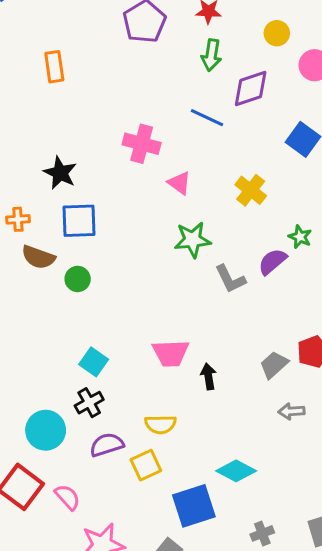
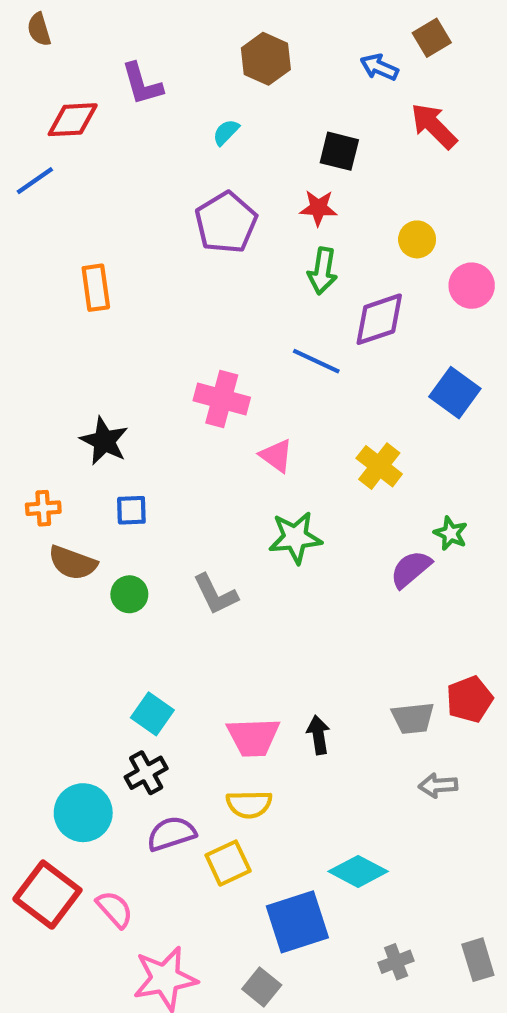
blue square: (79, 221) -> (131, 510), size x0.6
gray L-shape: (230, 279) -> (215, 594), moved
pink trapezoid: (171, 353) -> (253, 737), moved
gray trapezoid: (274, 365) -> (413, 718), turned -144

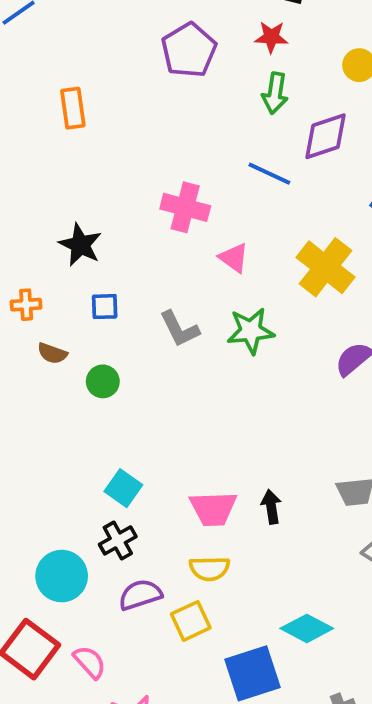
yellow cross: (379, 466) -> (326, 267), size x1.4
brown semicircle: (73, 563) -> (52, 353), size x0.7
gray L-shape: (215, 594) -> (180, 329), moved

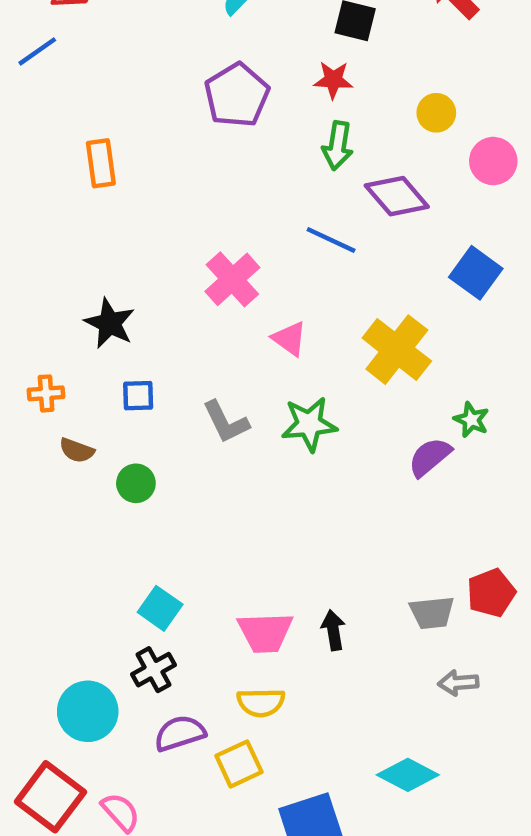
purple diamond: (326, 136) -> (397, 196), turned 68
pink cross: (185, 207) -> (232, 279), turned 33
cyan diamond: (307, 628) -> (408, 775), moved

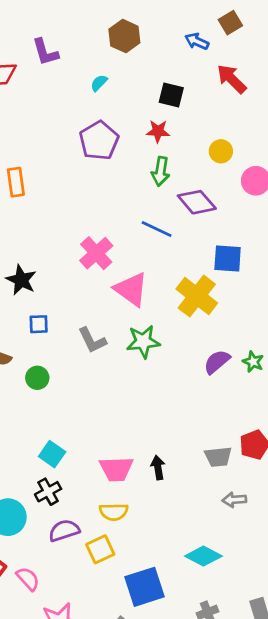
blue square: (476, 273) -> (228, 258), moved, turned -32
pink triangle: (289, 339) -> (131, 289), size x1.6
green star: (471, 420) -> (253, 362), moved

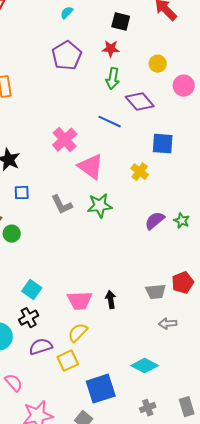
yellow cross: (197, 296) -> (140, 172), size x0.6
green circle: (37, 378) -> (12, 234), moved
yellow semicircle: (114, 512) -> (78, 333), turned 135

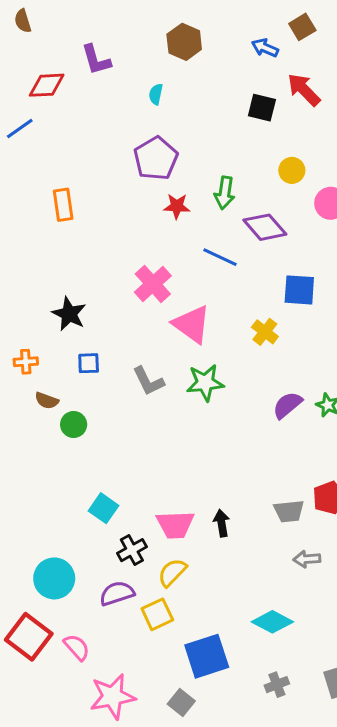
cyan semicircle: (67, 13) -> (156, 94), turned -32
black square: (121, 22) -> (262, 108), moved
red star: (111, 49) -> (177, 206), moved
black cross: (29, 318) -> (132, 550), moved

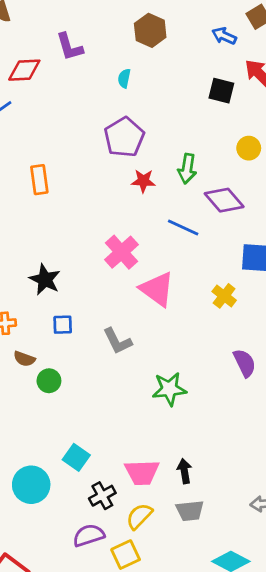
green star: (205, 383) -> (169, 389), moved
purple semicircle: (287, 405) -> (245, 363), turned 104
gray trapezoid: (289, 511) -> (190, 511), moved
cyan circle: (54, 578) -> (31, 485), moved

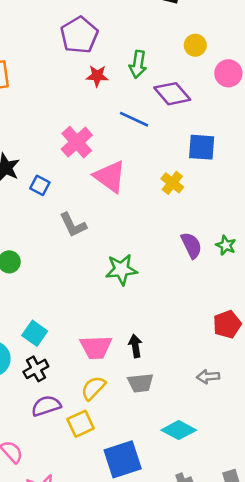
blue square: (63, 325) -> (40, 185), moved, turned 30
black cross: (102, 496) -> (36, 369), moved

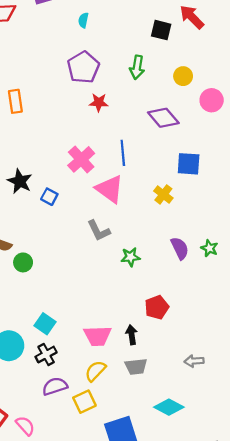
green arrow: (138, 64) -> (137, 67), moved
blue line: (134, 119) -> (123, 153), moved, turned 60
gray L-shape: (73, 225) -> (99, 231), moved
green star: (121, 270) -> (130, 257), moved, size x0.7
red pentagon: (227, 324) -> (157, 307), moved

